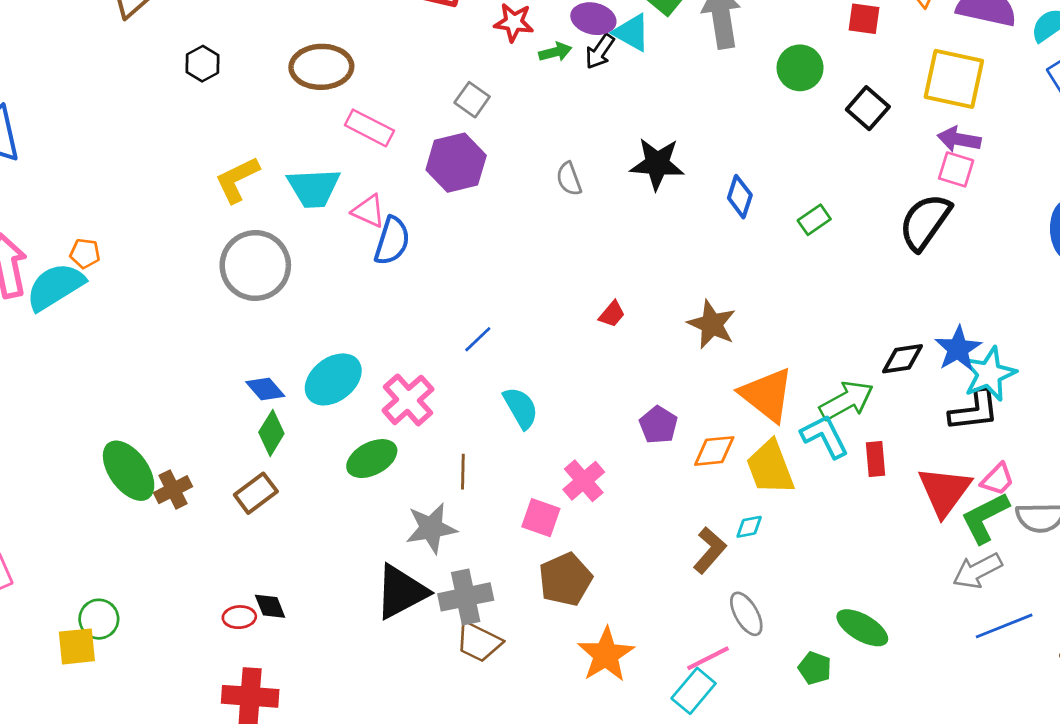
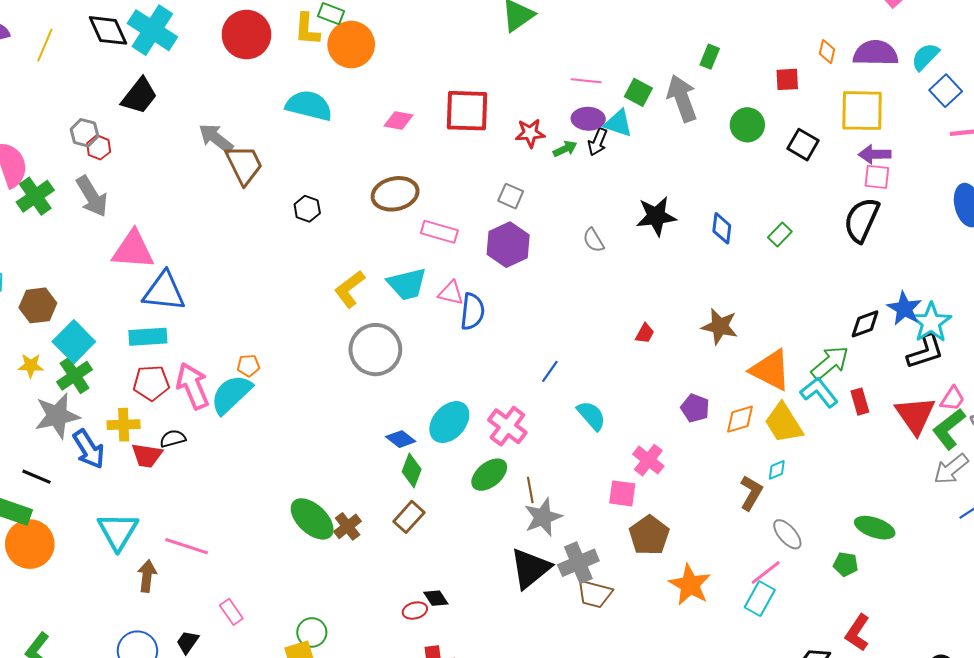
brown line: (463, 472) -> (530, 490), moved

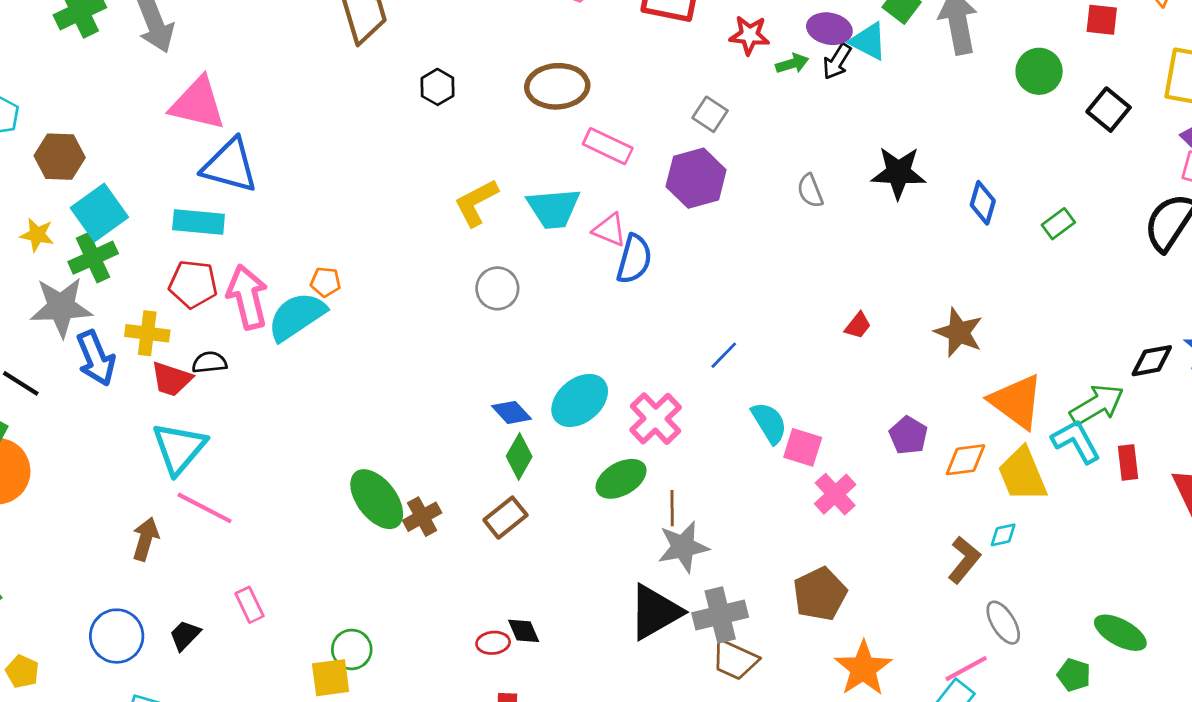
gray circle: (375, 350) -> (497, 288), size x0.6
pink square: (622, 493) -> (803, 447), moved
cyan triangle: (118, 531) -> (179, 448), moved

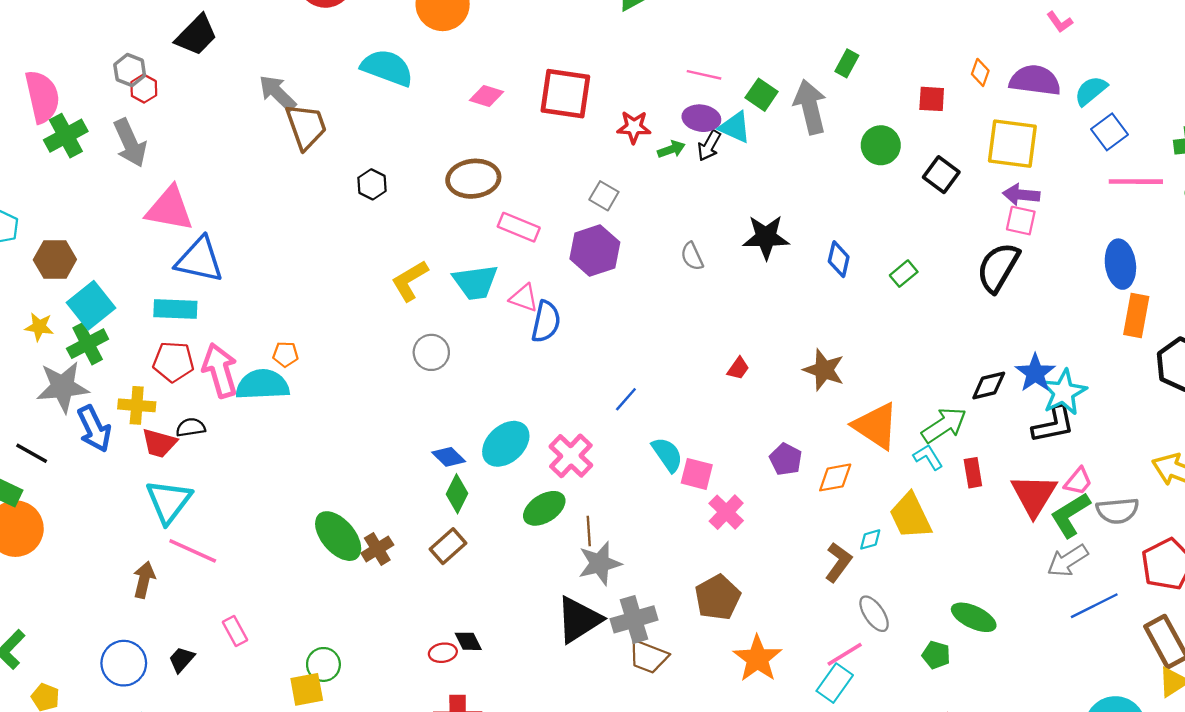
cyan semicircle: (297, 316) -> (263, 385), turned 34
cyan L-shape: (1076, 441) -> (928, 457), size x0.7
yellow trapezoid: (1022, 474) -> (910, 516), moved

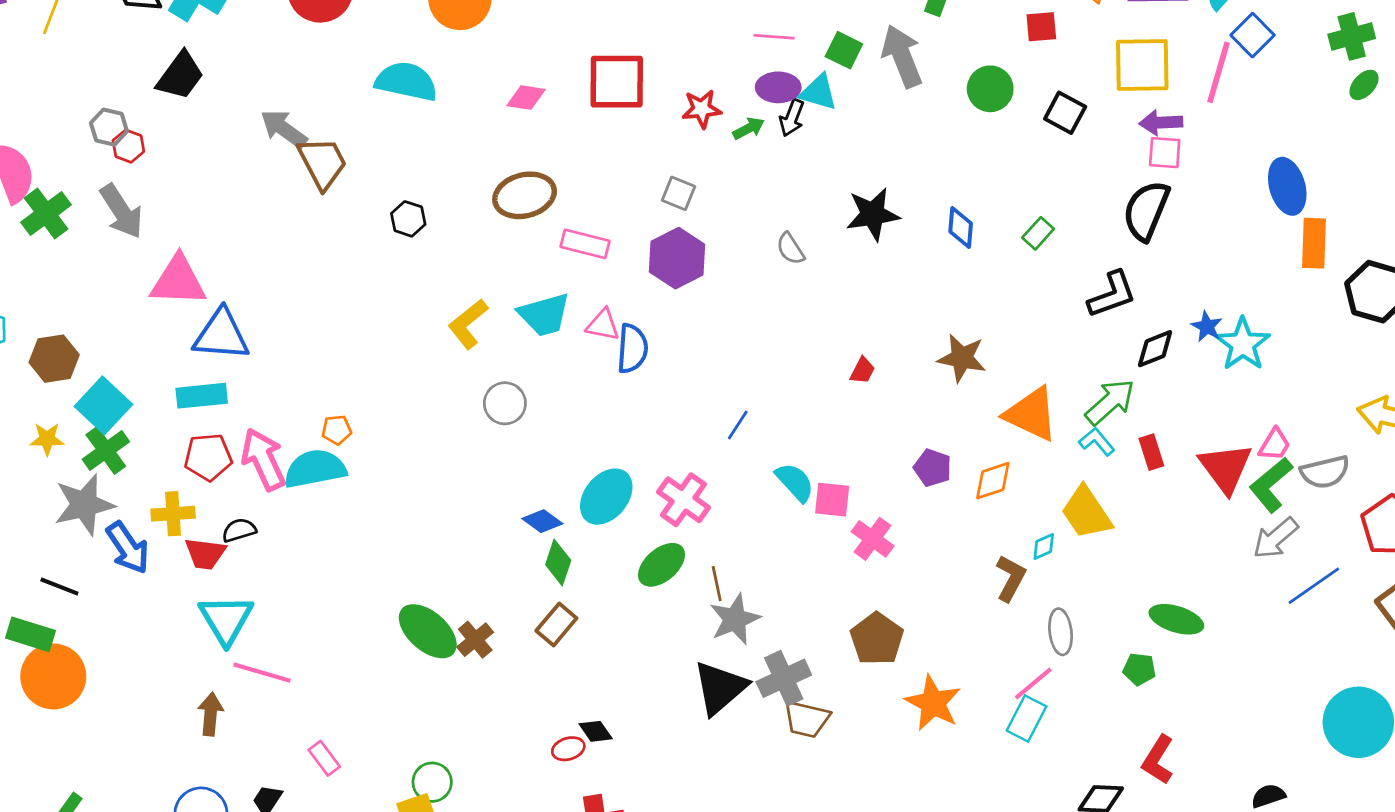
pink line: (1136, 182) -> (1219, 72), moved, turned -66
blue star: (1035, 373) -> (1207, 326), size x0.7
black L-shape: (1053, 425) -> (1112, 295), moved
gray ellipse: (874, 614) -> (1061, 632), turned 36

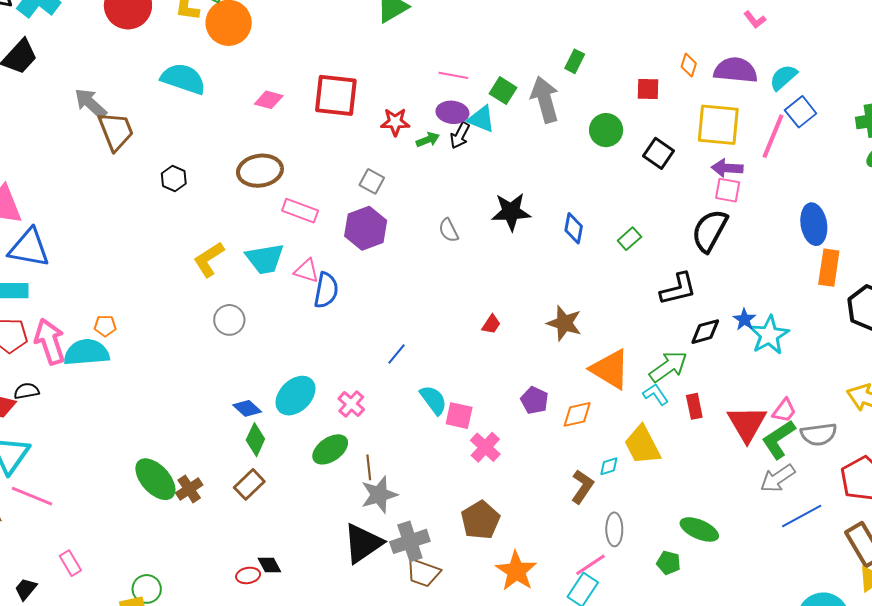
pink cross: (684, 500) -> (351, 404), size x0.7

